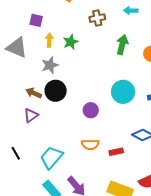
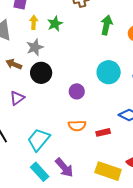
brown arrow: (34, 93) -> (14, 64), moved

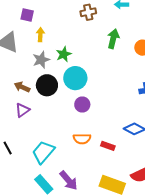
green star: (55, 24) -> (64, 54), moved
brown arrow: (14, 64) -> (22, 87), moved
cyan circle: (109, 72) -> (75, 78), moved
red rectangle: (103, 132) -> (108, 146), turned 32

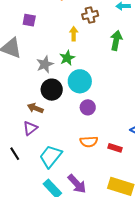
yellow arrow: (40, 35) -> (74, 34), moved
brown arrow: (22, 87) -> (35, 108), moved
purple triangle: (23, 110) -> (30, 128), moved

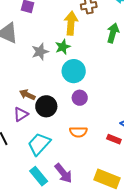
yellow arrow: (74, 34) -> (71, 23), size x1.6
black circle: (52, 90) -> (46, 106), moved
red rectangle: (115, 148) -> (114, 139), moved

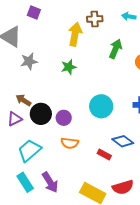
green star: (63, 47) -> (69, 67), moved
gray star: (40, 52) -> (29, 61), moved
cyan circle: (74, 71) -> (101, 106), moved
purple circle: (80, 98) -> (64, 118), moved

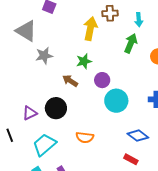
cyan arrow: (129, 16) -> (139, 20), moved, turned -104
brown arrow: (23, 100) -> (70, 81), moved
purple circle: (64, 118) -> (102, 80), moved
red rectangle: (104, 154) -> (131, 159), moved

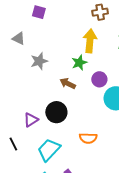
yellow arrow: (90, 29) -> (90, 41), moved
gray triangle: (26, 31) -> (19, 38), size x0.6

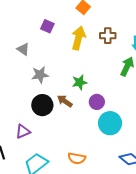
yellow arrow: (90, 41) -> (78, 38), moved
black circle: (56, 112) -> (42, 105), moved

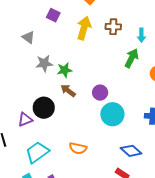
green star: (80, 82) -> (65, 70), moved
black circle: (42, 105) -> (44, 108), moved

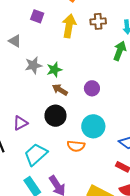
black circle: (44, 108) -> (55, 116), moved
cyan circle: (112, 114) -> (93, 126), moved

